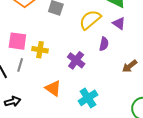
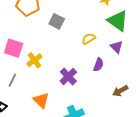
yellow semicircle: (90, 20) -> (89, 39), size x0.6
yellow cross: (40, 50) -> (34, 60), turned 35
gray line: (20, 65) -> (12, 80), moved

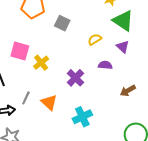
purple semicircle: (98, 65) -> (105, 65), turned -104
gray line: (12, 80) -> (26, 98), moved

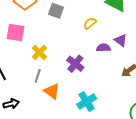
purple triangle: (123, 47) -> (121, 40), moved
pink square: (20, 51) -> (16, 33), moved
gray line: (26, 98) -> (38, 76), moved

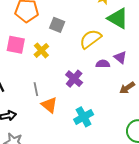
yellow semicircle: (90, 23) -> (91, 39), size x1.6
yellow cross: (39, 52) -> (41, 50), moved
gray line: (38, 76) -> (36, 89), turned -32

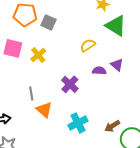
gray square: (57, 25) -> (48, 22), moved
yellow semicircle: (91, 39) -> (88, 45), size x0.7
brown arrow: (127, 88) -> (112, 126), moved

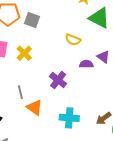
yellow semicircle: (88, 45) -> (73, 40), turned -119
cyan cross: (78, 123) -> (69, 118), turned 36

